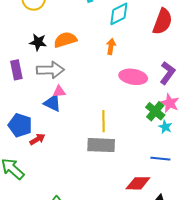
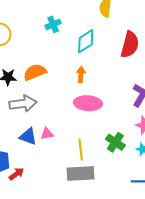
pink ellipse: (133, 77) -> (88, 103), moved
pink triangle: (59, 91) -> (47, 134), moved
green cross: (155, 111) -> (115, 142), moved

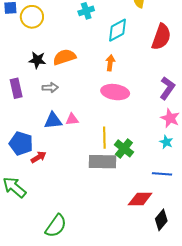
gray arrow: (23, 104) -> (50, 88), size x0.6
blue triangle: (28, 136) -> (53, 121), turned -30
green cross: (115, 142) -> (124, 148), moved

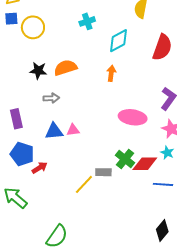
purple rectangle: (16, 88) -> (16, 119), moved
pink ellipse: (115, 92) -> (133, 117), moved
yellow line: (104, 138) -> (84, 184), moved, turned 45
gray rectangle: (102, 162) -> (103, 172), size x0.6
red diamond: (140, 199) -> (145, 164), moved

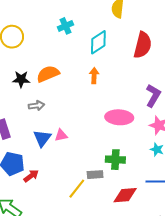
blue triangle: (54, 131) -> (42, 138), turned -42
green cross: (125, 159) -> (115, 160), turned -30
red diamond: (145, 164) -> (125, 195), moved

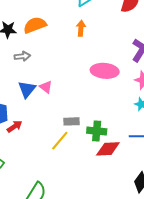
pink triangle: (61, 135) -> (46, 87), turned 48
green cross: (115, 160) -> (97, 131), moved
gray rectangle: (95, 175) -> (72, 121), moved

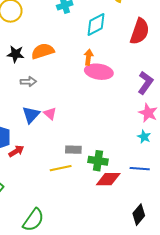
pink ellipse: (105, 71) -> (99, 72), moved
yellow line: (60, 141) -> (61, 168), turned 35

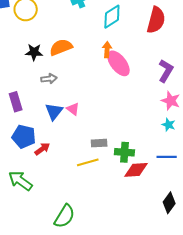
pink ellipse: (99, 72) -> (118, 63), turned 48

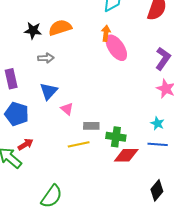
pink triangle: (73, 109) -> (67, 109), moved
cyan star: (169, 125) -> (157, 123), moved
red arrow: (42, 149) -> (26, 144), moved

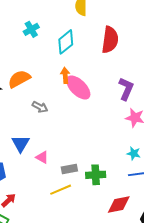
gray arrow: (46, 58) -> (40, 107), moved, turned 42
red diamond: (126, 155) -> (119, 205), moved

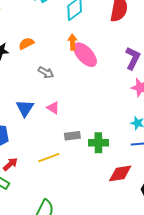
orange semicircle: (19, 79) -> (26, 43), size x0.7
pink triangle: (42, 157) -> (53, 108), moved
yellow line: (61, 190) -> (49, 158), moved

